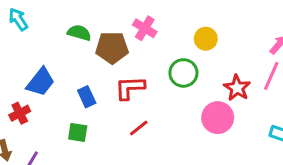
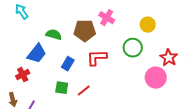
green semicircle: (79, 33) -> (54, 35), moved
blue rectangle: (87, 97) -> (68, 64), turned 56
red line: (139, 128) -> (84, 91), moved

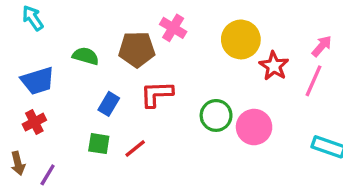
yellow circle: (148, 25) -> (241, 39), size x1.5
green circle: (133, 48) -> (216, 115), moved
blue trapezoid: (37, 54) -> (38, 81), moved, turned 35
red star: (169, 58) -> (274, 66), moved

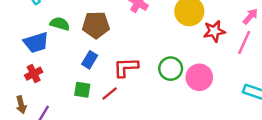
brown pentagon: (137, 49) -> (96, 25), moved
green semicircle: (86, 56) -> (60, 24), moved
red star: (274, 66) -> (214, 31), turned 30
red L-shape: (157, 94) -> (126, 67), moved

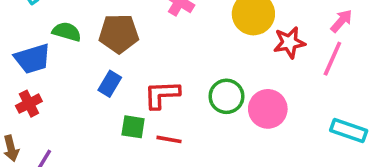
green square: (82, 90) -> (133, 127), moved
red line: (110, 93) -> (169, 139), moved, turned 49

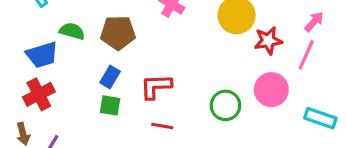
green circle: (226, 96) -> (225, 105), moved
red cross: (29, 104) -> (39, 94), size x1.4
pink circle: (268, 109) -> (271, 90), moved
green square: (133, 127) -> (110, 105), moved

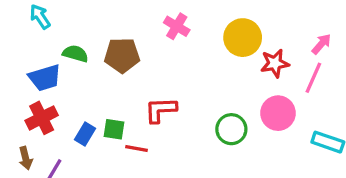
blue rectangle: (110, 77) -> (85, 134), moved
red line: (162, 126) -> (137, 148), moved

